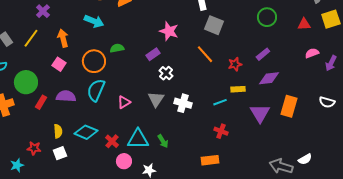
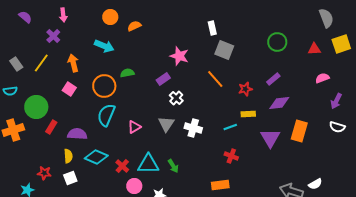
purple arrow: (331, 63) -> (336, 101), moved
purple semicircle: (66, 96) -> (77, 134), moved

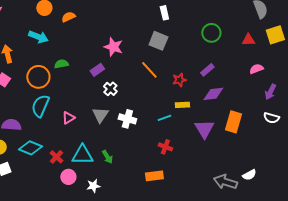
white rectangle: (212, 28) -> (164, 13), moved

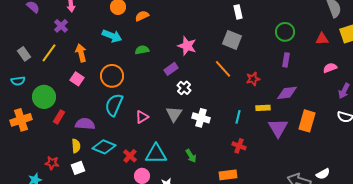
green semicircle: (61, 64) -> (142, 50), moved
purple rectangle: (207, 70) -> (286, 60), moved, turned -40
yellow rectangle: (182, 105) -> (263, 108), moved
cyan line: (164, 118) -> (238, 117), turned -56
green arrow: (107, 157) -> (191, 156), moved

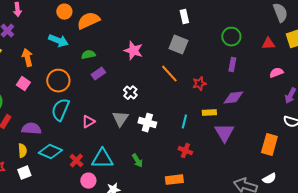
orange semicircle: (142, 16) -> (88, 21), size x1.6
purple rectangle: (171, 69) -> (98, 74), moved
orange rectangle: (307, 121) -> (269, 145), moved

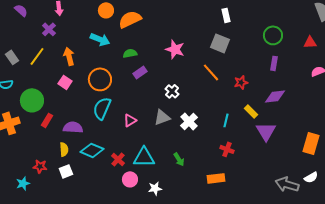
yellow rectangle: (209, 113) -> (251, 111), turned 48
gray triangle: (120, 119) -> (162, 117), turned 36
white cross: (147, 123) -> (189, 121), turned 30

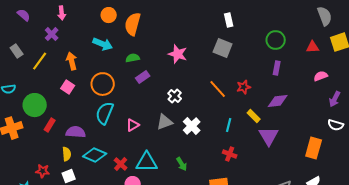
orange semicircle: (130, 19) -> (133, 24), turned -50
gray rectangle: (12, 57) -> (17, 51), moved
orange line: (211, 72) -> (218, 89), moved

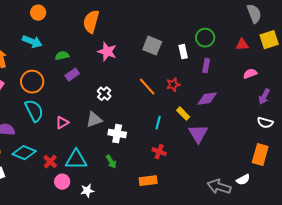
white rectangle: (229, 20) -> (183, 52), moved
orange semicircle: (133, 24) -> (91, 22), moved
cyan semicircle: (105, 113) -> (34, 111), turned 130
white cross: (192, 126) -> (117, 134), moved, turned -36
orange rectangle: (314, 148) -> (260, 155), moved

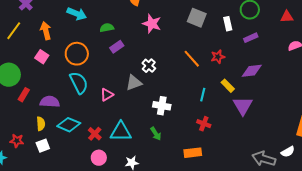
purple rectangle: (206, 66) -> (251, 38), turned 56
gray triangle: (94, 120) -> (134, 83), moved
pink circle: (62, 182) -> (99, 158), moved

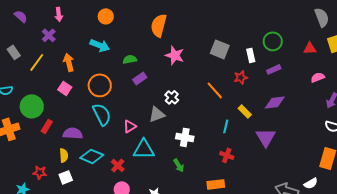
red star: (218, 57) -> (241, 77), moved
yellow rectangle: (228, 86) -> (245, 111), moved
cyan triangle: (121, 132) -> (144, 149), moved

